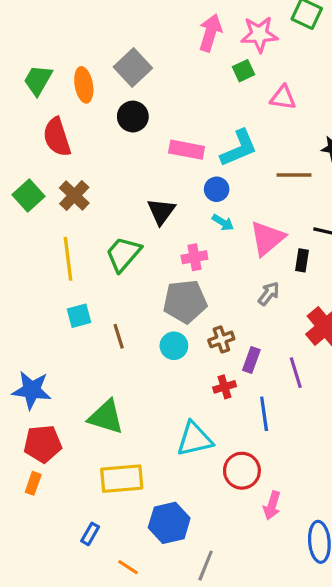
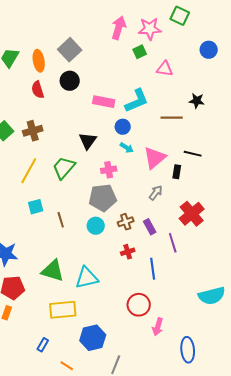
red semicircle: (57, 137) -> (38, 90), moved, size x0.7
brown cross: (74, 196) -> (33, 131), turned 30
yellow line: (68, 259) -> (29, 171), turned 36
purple rectangle: (251, 360) -> (150, 227), moved, turned -49
cyan triangle: (194, 439) -> (87, 278), moved

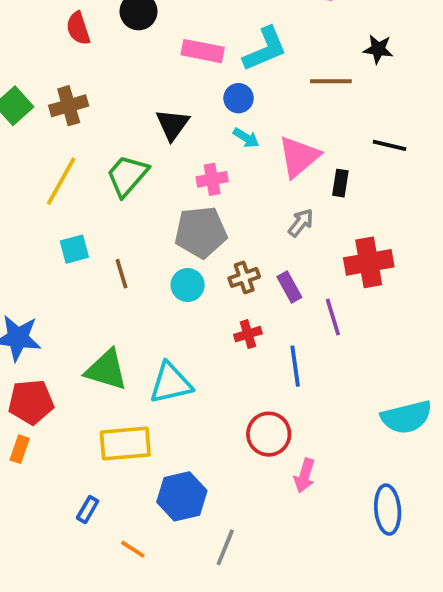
black line: (193, 154) -> (389, 145), moved
red cross: (192, 214) -> (369, 262), turned 30
blue ellipse: (188, 350) -> (388, 510), moved

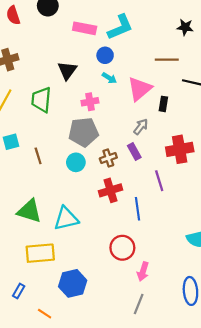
brown line: (331, 81) -> (167, 60), moved
green trapezoid: (127, 176) -> (41, 100), turned -36
purple rectangle: (289, 287) -> (134, 152), moved
red cross: (248, 334) -> (110, 190), size x1.5
gray line: (225, 547) -> (139, 304), moved

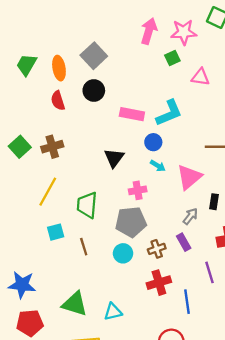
green trapezoid: (41, 100) -> (87, 205), moved
black rectangle: (163, 104) -> (214, 202), moved
cyan triangle: (66, 219) -> (113, 312), size x0.7

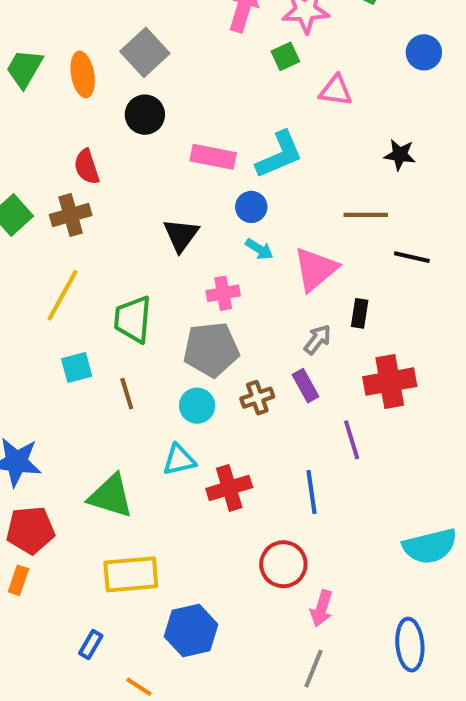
red semicircle: (58, 101) -> (87, 167), moved
red cross: (159, 283) -> (229, 488), moved
cyan triangle: (113, 312) -> (179, 460), moved

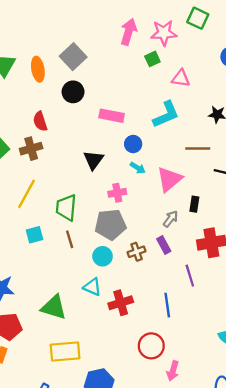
cyan L-shape: (279, 155) -> (166, 115), moved
brown line: (127, 394) -> (70, 239), moved
cyan triangle: (179, 460) -> (92, 287), turned 36

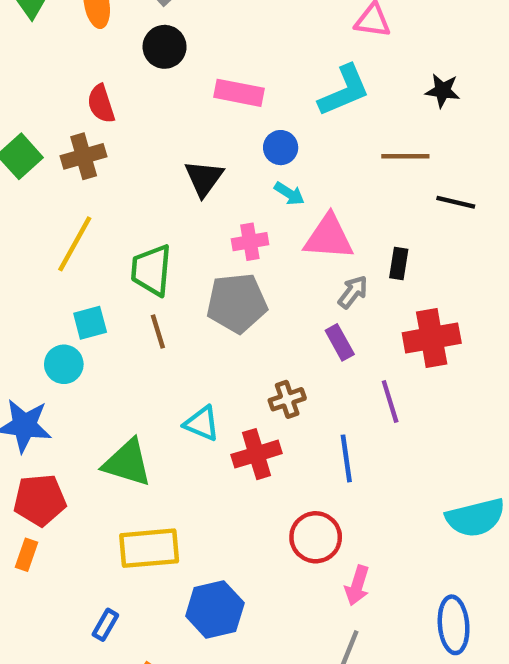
pink triangle: (169, 179) -> (329, 237), moved, turned 44
brown cross: (137, 252) -> (287, 399), moved
cyan circle: (103, 256) -> (64, 364), moved

